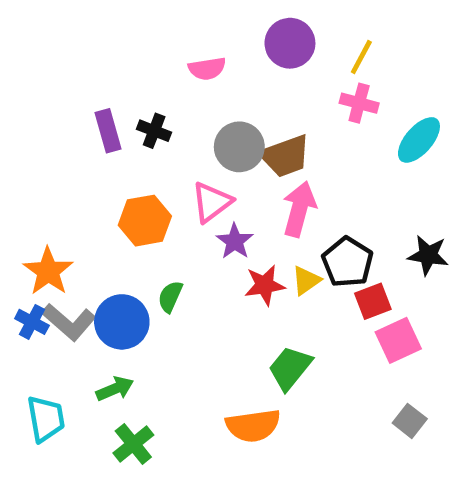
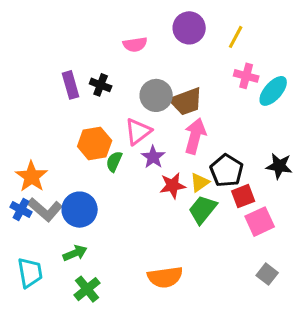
pink cross: (359, 103) -> (246, 76), moved
green semicircle: (170, 297) -> (114, 162), moved
green trapezoid: (290, 368) -> (203, 210), moved

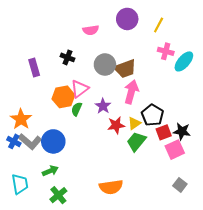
purple rectangle: (71, 85) -> (34, 68), moved
pink triangle: (138, 131) -> (80, 89), moved
black star: (279, 166) -> (182, 131), moved

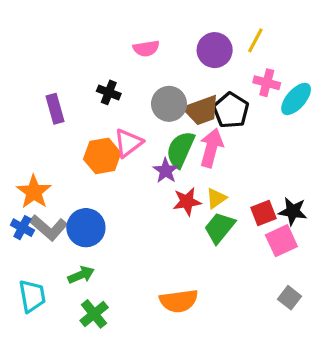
purple circle: (127, 19) -> (215, 50), moved
green semicircle: (77, 109) -> (180, 149), moved, size x1.6
black pentagon: (152, 115) -> (231, 110), moved

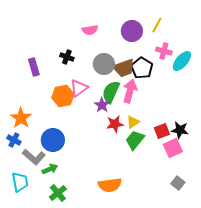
gray L-shape: (48, 228) -> (34, 157), moved

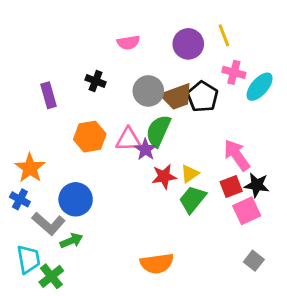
yellow line: (157, 25) -> (224, 35), turned -49
pink triangle: (79, 88) -> (128, 139), moved, turned 36
pink arrow: (130, 91) -> (237, 155), moved, turned -50
green cross: (58, 193) -> (51, 276), moved

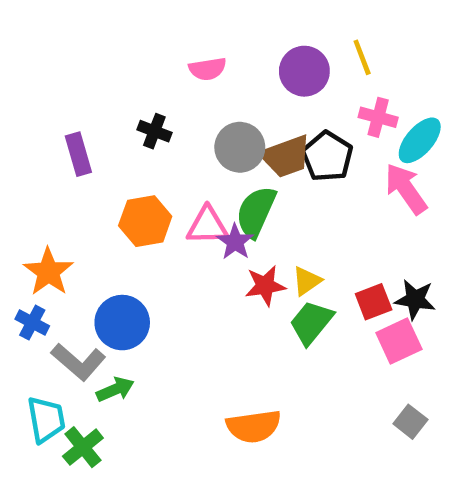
pink arrow: (237, 155) -> (406, 189), moved

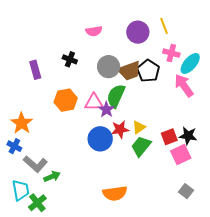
blue circle: (122, 323) -> (100, 139), moved

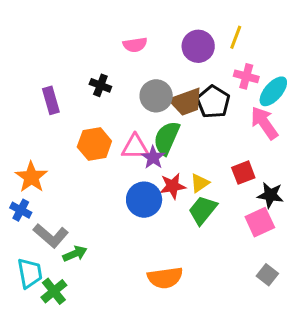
yellow line: (164, 26) -> (236, 37), turned 42
red square: (169, 137) -> (243, 173), moved

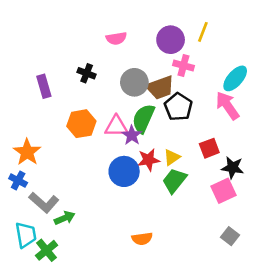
pink cross: (246, 76) -> (183, 66), moved
black pentagon: (213, 102) -> (178, 107), moved
orange semicircle: (165, 278) -> (142, 239), size x0.7

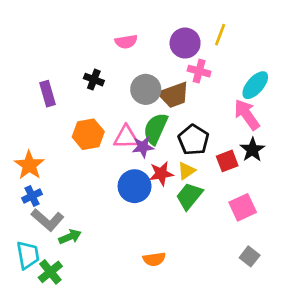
black pentagon: (178, 107) -> (193, 140), moved
purple star: (132, 135) -> (143, 147), turned 30
black star: (233, 168) -> (252, 150), moved, turned 30
blue cross: (18, 181) -> (32, 196), moved, turned 36

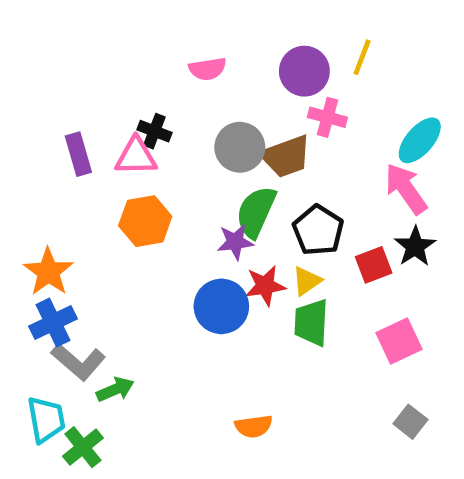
pink triangle: (126, 137) -> (136, 156), moved
blue cross: (32, 196) -> (53, 323), size x1.4
green trapezoid: (189, 196) -> (311, 323), turned -36

